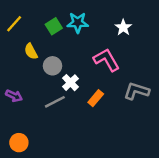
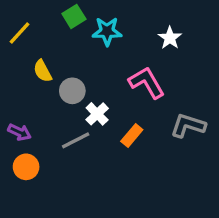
green square: (54, 26) -> (74, 16), moved
orange circle: (19, 143) -> (26, 167), moved

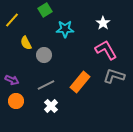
cyan star: (107, 31) -> (65, 29), moved
pink L-shape: (147, 83) -> (106, 50), moved
white cross: (97, 114) -> (51, 106), moved
orange rectangle: (132, 135) -> (80, 82), size x1.5

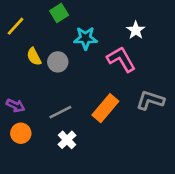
pink L-shape: (106, 50) -> (121, 59), moved
gray circle: (44, 55) -> (58, 62), moved

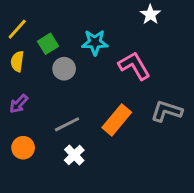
green square: (59, 13) -> (48, 44), moved
white star: (136, 30) -> (150, 15), moved
yellow semicircle: (34, 57) -> (17, 61), moved, turned 36
purple arrow: (16, 105) -> (19, 104), moved, turned 108

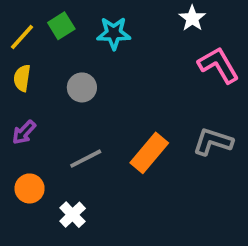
cyan star: (95, 42) -> (114, 33), moved
green square: (48, 44) -> (61, 26), moved
pink L-shape: (134, 66) -> (218, 65), moved
white cross: (74, 155) -> (73, 215), moved

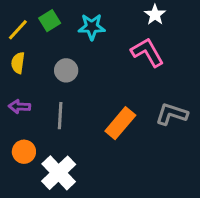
pink L-shape: (218, 65) -> (147, 52), moved
purple arrow: (24, 132) -> (19, 107), turned 50
gray line: (86, 159) -> (60, 116), moved, turned -60
white cross: (73, 215) -> (59, 173), size x1.6

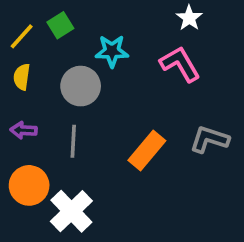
cyan star: (92, 27) -> (112, 51), moved
gray circle: (66, 70) -> (81, 86), size x1.4
orange circle: (24, 152) -> (29, 185), size x1.4

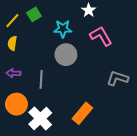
white star: (189, 18) -> (89, 10), moved
gray circle: (81, 86) -> (66, 55), moved
orange rectangle: (147, 150) -> (82, 113), moved

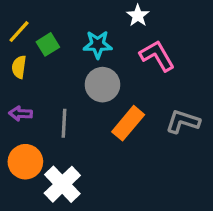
green square: (34, 14) -> (48, 44), moved
orange rectangle: (82, 113) -> (128, 123), moved

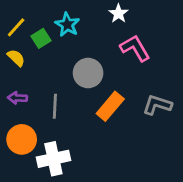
cyan star: (98, 44) -> (67, 25), moved, turned 30
yellow semicircle: (19, 67) -> (16, 58), turned 126
white cross: (62, 184) -> (53, 159), turned 32

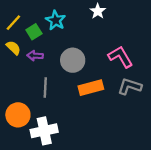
pink L-shape: (135, 48) -> (121, 57), moved
purple arrow: (17, 98) -> (35, 56), moved
orange rectangle: (110, 106) -> (91, 88), turned 35

